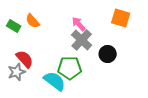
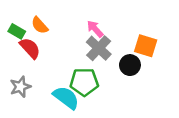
orange square: (121, 18) -> (146, 46), moved
red semicircle: (25, 59) -> (30, 48), moved

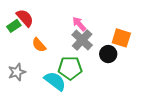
orange semicircle: (40, 25) -> (39, 45), moved
green rectangle: (17, 31) -> (14, 26), turned -64
red semicircle: (30, 48) -> (25, 18), moved

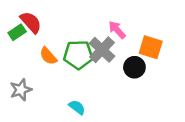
pink arrow: (79, 24) -> (117, 30), moved
green pentagon: (70, 68) -> (78, 55), moved
cyan semicircle: (55, 81) -> (77, 107), moved, size x0.6

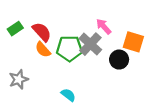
red semicircle: (31, 22) -> (42, 32), moved

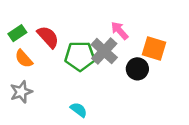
orange semicircle: (43, 50) -> (24, 59), moved

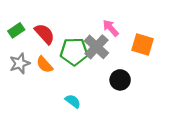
orange semicircle: (24, 59) -> (45, 65), moved
black circle: (137, 69) -> (120, 80), moved
gray star: (21, 92) -> (20, 63), moved

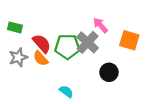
green rectangle: (16, 30) -> (15, 27), turned 48
red semicircle: (45, 34) -> (42, 43), moved

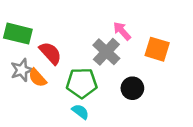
green rectangle: (15, 27) -> (18, 34), size x1.5
green pentagon: (67, 47) -> (82, 83), moved
orange semicircle: (41, 58) -> (37, 78), moved

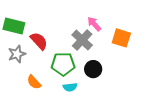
orange semicircle: (37, 78) -> (34, 82), moved
black circle: (132, 88) -> (93, 69), moved
cyan semicircle: (80, 112) -> (70, 87), moved, turned 136

